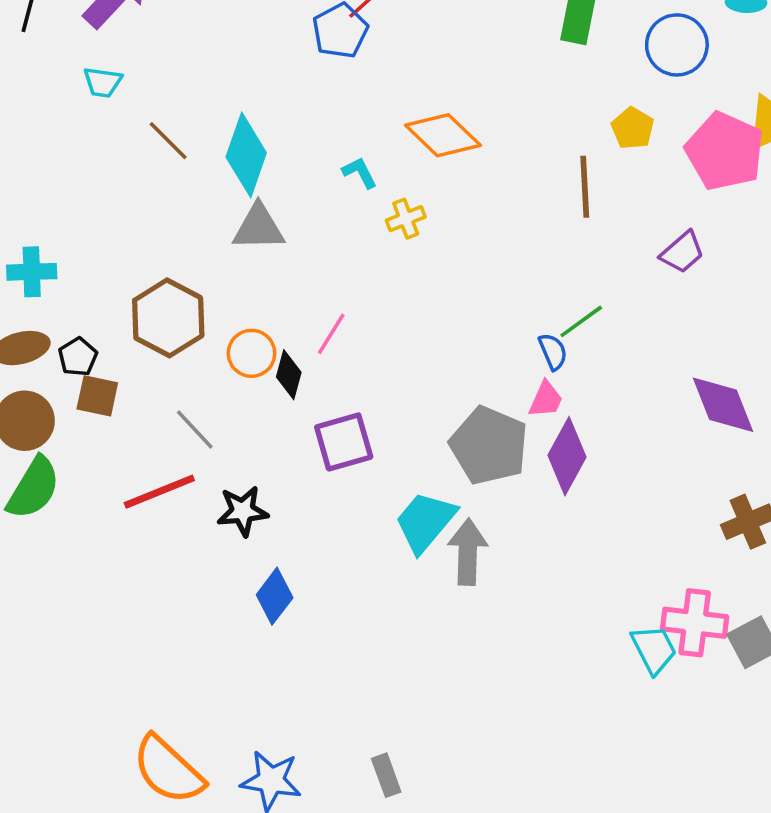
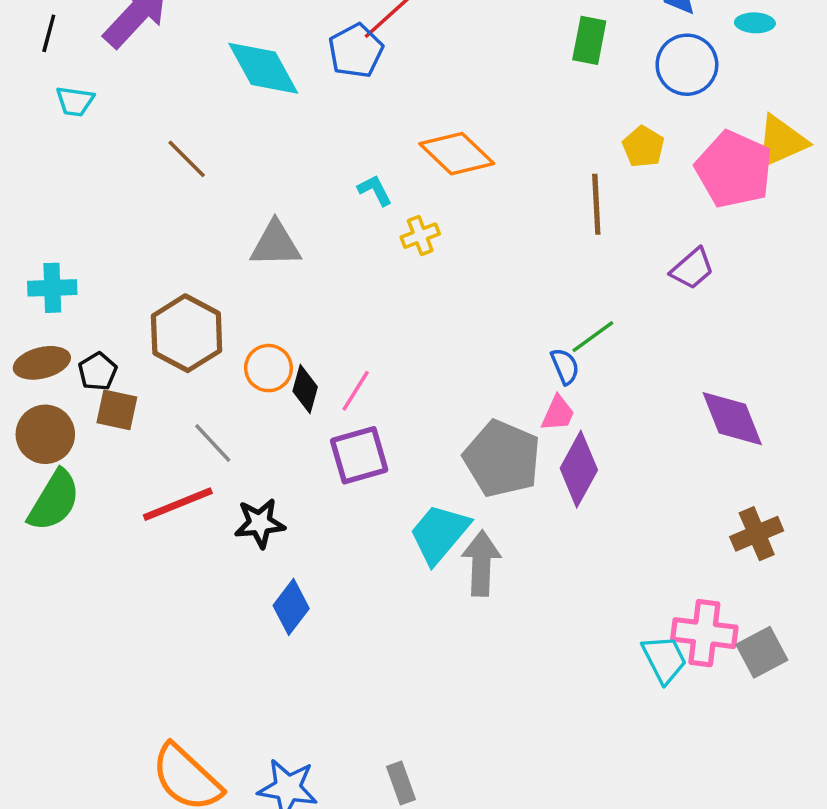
cyan trapezoid: (103, 82) -> (75, 101), moved
cyan diamond: (246, 155) -> (263, 68), moved, turned -48
pink line: (331, 334) -> (356, 391), moved

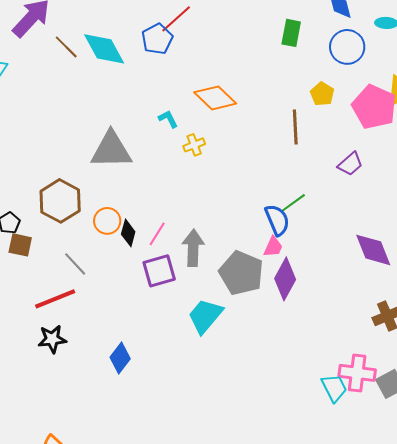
brown line: (187, 159) -> (66, 47), moved
gray triangle: (275, 244) -> (111, 150), size x1.4
blue semicircle: (565, 366) -> (277, 220), size x1.5
black star: (260, 523) -> (52, 339), moved
gray arrow: (481, 563) -> (193, 248), moved

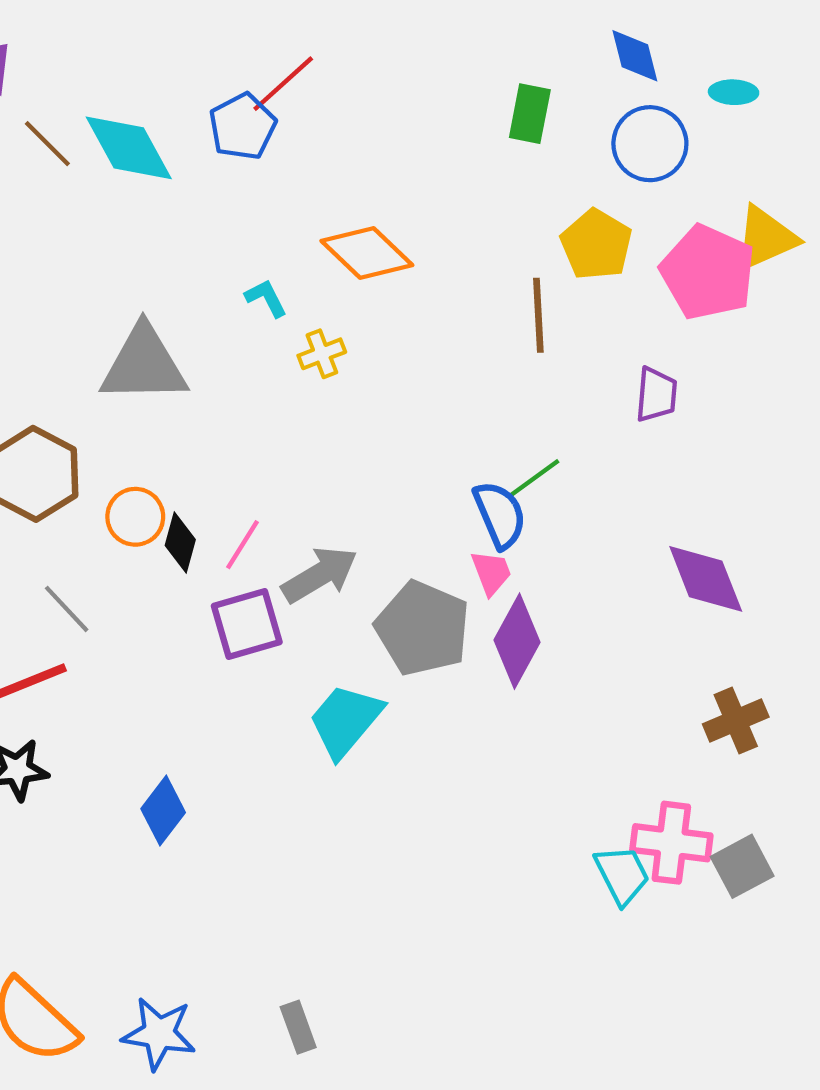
yellow pentagon: (322, 94) -> (596, 244), size x1.4
purple trapezoid: (350, 164) -> (656, 395), turned -44
pink trapezoid: (273, 247) -> (491, 573), turned -45
gray arrow: (193, 248) -> (320, 575), turned 57

